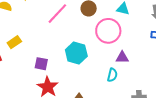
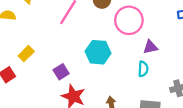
purple square: (41, 64) -> (61, 72), turned -32

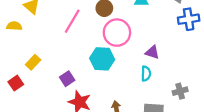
pink circle: (129, 20) -> (117, 33), moved
purple triangle: (150, 47) -> (152, 52), turned 32

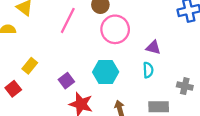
cyan hexagon: (102, 59) -> (106, 72), moved
gray cross: (180, 91) -> (185, 86), turned 32

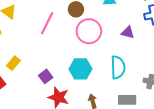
purple triangle: (153, 47) -> (128, 32), moved
cyan semicircle: (148, 70) -> (118, 67), size x1.6

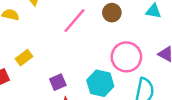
pink circle: (89, 31) -> (126, 57), moved

